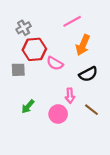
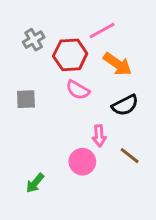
orange arrow: (83, 45) -> (117, 64), turned -78
red hexagon: (34, 49) -> (70, 55), moved
green arrow: (28, 106) -> (35, 183), moved

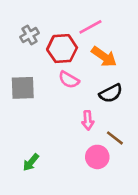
gray square: (26, 99) -> (23, 88), size x1.4
pink circle: (82, 162) -> (97, 157), moved

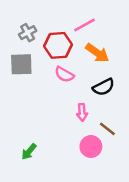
gray square: (23, 88) -> (21, 64), moved

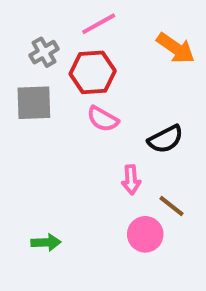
pink line: (85, 25) -> (99, 24), moved
orange arrow: (97, 53) -> (176, 48), moved
green arrow: (29, 152) -> (46, 242), turned -132

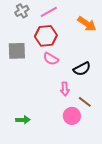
gray cross: (44, 52) -> (22, 11), moved

